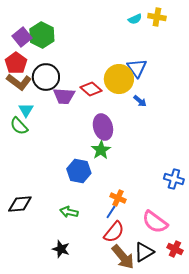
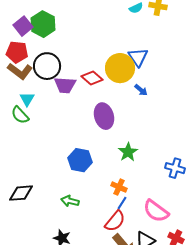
red pentagon: (16, 63) -> (17, 52), turned -30
green star: (101, 150) -> (128, 152), moved
blue line: (111, 212) -> (122, 203), moved

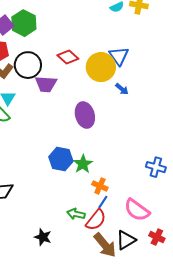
red diamond: (92, 78) -> (68, 57), moved
green star: (128, 152) -> (83, 164), moved
green arrow: (70, 201) -> (76, 214), moved

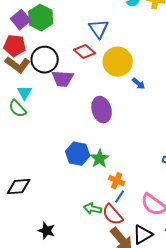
blue triangle: (119, 56) -> (99, 29), moved
red semicircle: (96, 220) -> (113, 215), turned 100
black star: (43, 237) -> (47, 231), moved

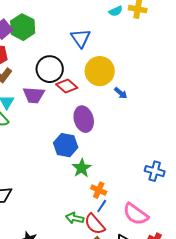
red diamond: (85, 52) -> (67, 86), moved
black circle: (45, 60) -> (50, 69), moved
purple trapezoid: (63, 79) -> (34, 95), moved
blue hexagon: (78, 154) -> (66, 145), moved

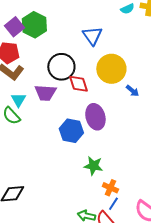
red diamond: (67, 86) -> (78, 84), turned 30
blue hexagon: (66, 145) -> (71, 131), moved
green star: (82, 168) -> (93, 166), turned -30

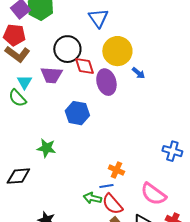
purple ellipse: (95, 117) -> (106, 82), moved
green star: (93, 166) -> (46, 148), moved
blue line: (113, 204) -> (106, 186), moved, turned 48

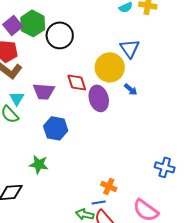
blue triangle: (98, 18) -> (130, 48), moved
black circle: (67, 49) -> (60, 35), moved
blue hexagon: (77, 113) -> (56, 128), moved

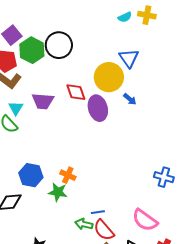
green hexagon: (33, 23) -> (32, 50), moved
blue hexagon: (56, 128) -> (31, 175), moved
green star: (39, 164) -> (58, 192), moved
orange cross: (109, 186) -> (68, 175), moved

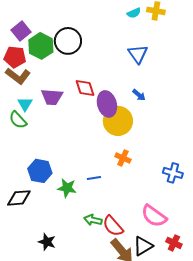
yellow circle: (109, 77) -> (118, 121), moved
orange cross: (68, 175) -> (123, 158), moved
blue line: (98, 212) -> (94, 178), moved

